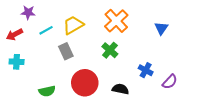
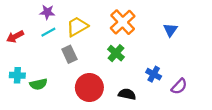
purple star: (28, 12) -> (47, 12), moved
cyan cross: (17, 62) -> (17, 75), moved
green semicircle: (47, 91) -> (38, 84), moved

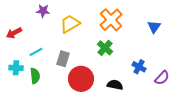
cyan line: (48, 32) -> (36, 52), moved
gray rectangle: (69, 54) -> (63, 59), moved, turned 42
green semicircle: (38, 84) -> (35, 76), turned -84

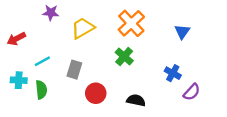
blue cross: (139, 67) -> (173, 73), moved
red circle: (81, 79) -> (96, 93), size x0.7

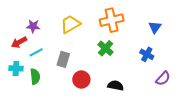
purple star: (51, 13) -> (33, 26), moved
orange cross: (131, 23) -> (112, 20), turned 30
red arrow: (16, 39) -> (19, 42), moved
blue cross: (173, 73) -> (147, 54), moved

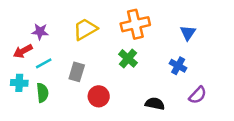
black semicircle: (116, 86) -> (155, 104), moved

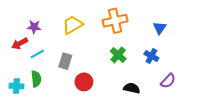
green cross: (128, 58) -> (118, 55), moved
cyan cross: (19, 83) -> (16, 86), moved

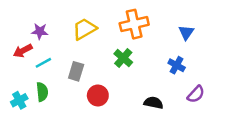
green cross: (118, 55) -> (123, 58), moved
cyan cross: (16, 86) -> (19, 100), turned -32

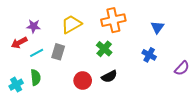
gray rectangle: (76, 71) -> (58, 52), moved
purple semicircle: (196, 94) -> (182, 68), moved
black semicircle: (154, 103) -> (109, 76), moved, turned 140

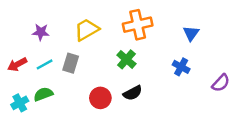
red arrow: (19, 43) -> (17, 64), moved
green semicircle: (36, 77) -> (43, 94), turned -105

